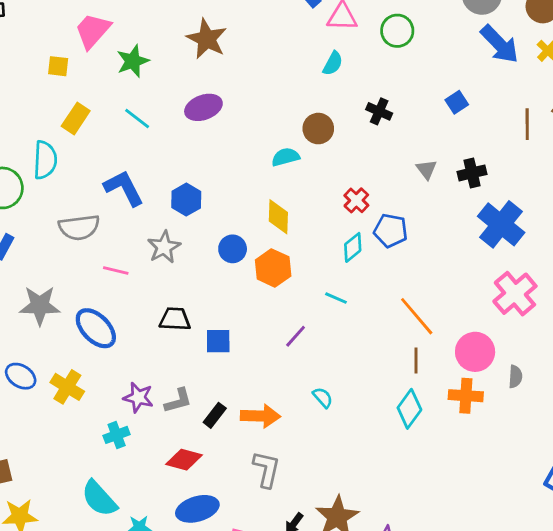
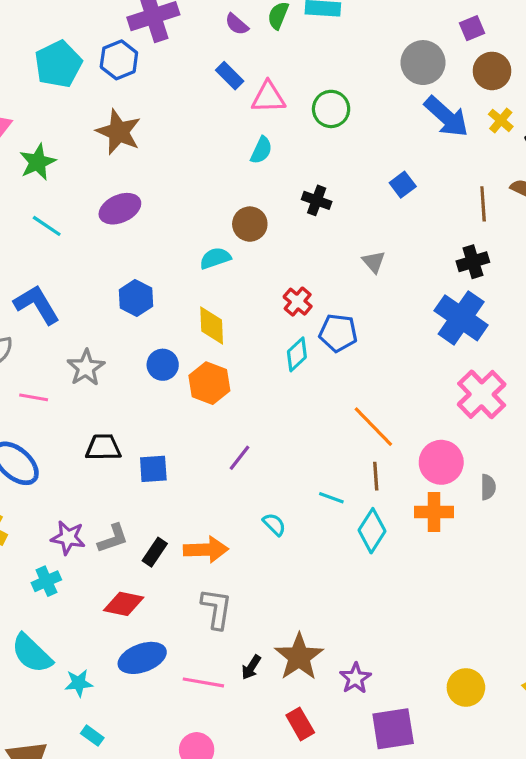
black cross: (472, 173) -> (473, 262), moved
blue hexagon: (186, 200) -> (136, 298), moved
cyan line: (336, 298) -> (331, 498), moved

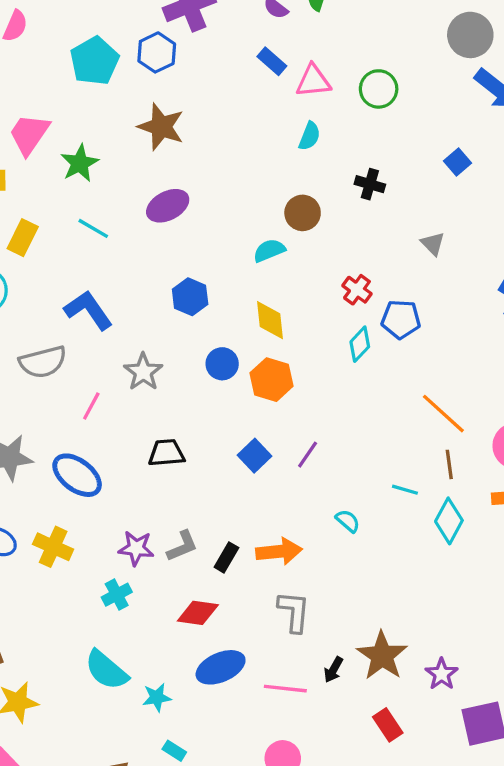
pink line: (34, 397) -> (91, 406), turned -68
blue square: (153, 469) -> (255, 456), moved, turned -36

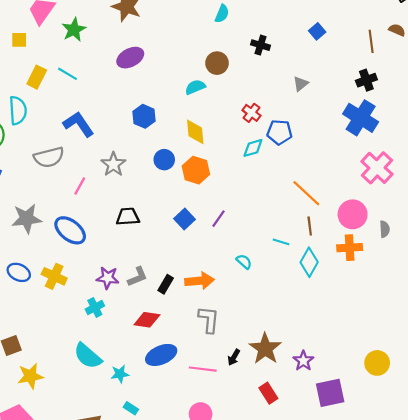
cyan line: (93, 228) -> (67, 74), moved
gray triangle: (433, 244) -> (301, 84), turned 35
cyan diamond: (360, 344) -> (253, 148), turned 30

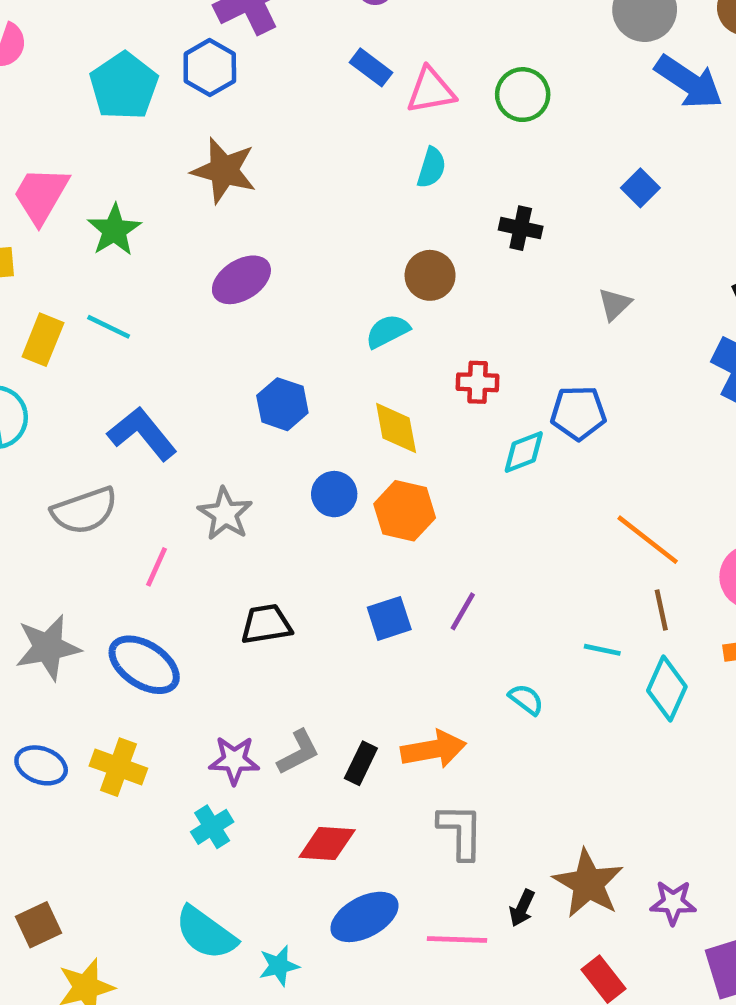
red cross: (251, 113) -> (478, 382), moved, turned -30
blue square: (184, 219) -> (389, 618), turned 30
purple star: (303, 361) -> (673, 903), turned -30

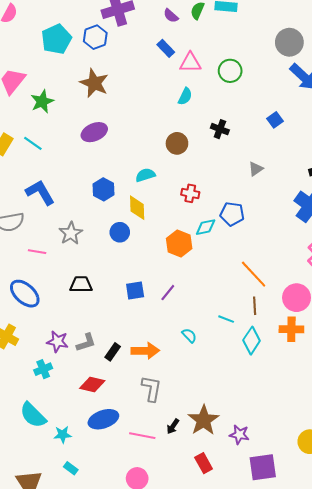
cyan semicircle: (388, 331) -> (145, 175), moved
yellow diamond: (396, 428) -> (137, 208), moved
orange hexagon: (405, 511) -> (179, 243), moved
pink line: (157, 567) -> (37, 252), turned 66

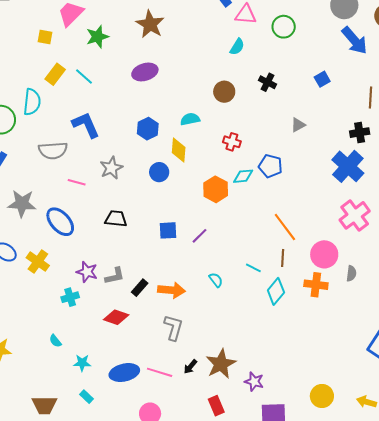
cyan semicircle: (33, 415) -> (55, 341), size x0.5
blue ellipse: (103, 419) -> (124, 373), moved

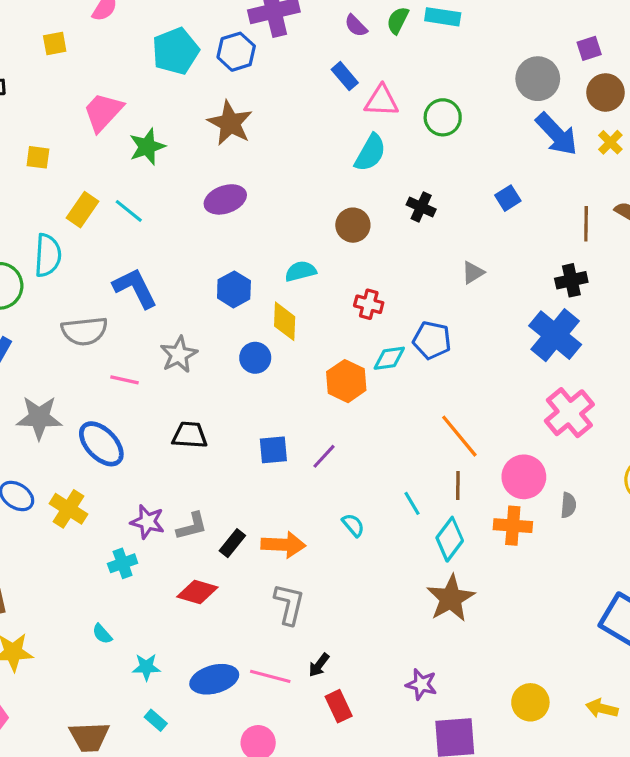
yellow square: (45, 37) -> (38, 157), moved
cyan semicircle: (237, 47) -> (370, 153), size x1.4
cyan line: (253, 268) -> (412, 503), turned 35
brown star: (221, 364) -> (451, 598), moved
red rectangle: (216, 406) -> (339, 706), moved

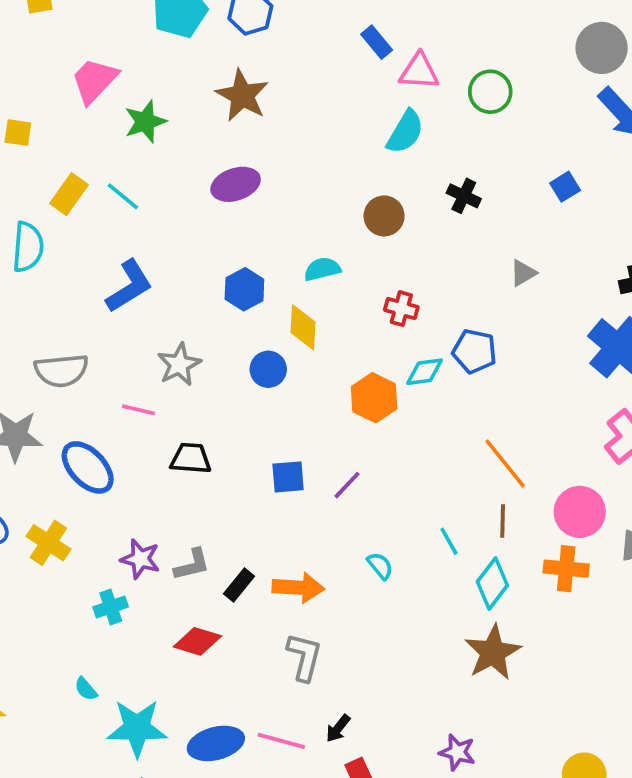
blue L-shape: (135, 288) -> (129, 286), turned 84
gray semicircle: (84, 331) -> (61, 370), moved
pink line: (125, 380) -> (139, 410), moved
cyan star: (146, 667) -> (137, 728), size x1.8

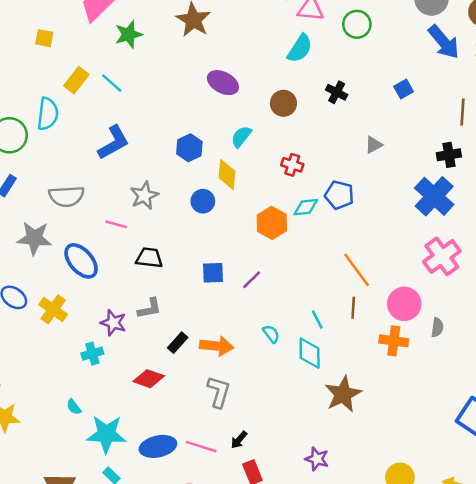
purple ellipse: (236, 184) -> (223, 83), moved, turned 44
cyan semicircle: (322, 269) -> (241, 137), turned -40
gray L-shape: (192, 565) -> (150, 308), moved
cyan diamond: (492, 584) -> (310, 353), moved, turned -40

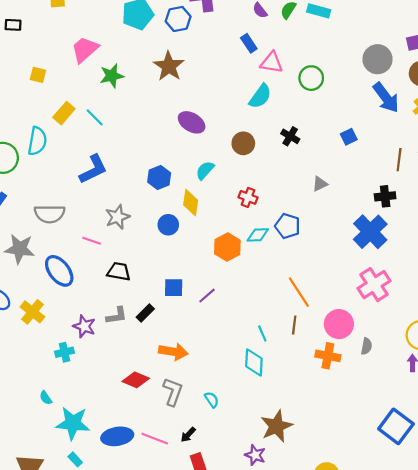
cyan semicircle: (271, 334) -> (212, 400), moved
black rectangle: (178, 343) -> (145, 313), moved
red diamond: (149, 379) -> (136, 380), moved
brown star: (343, 394) -> (277, 426), moved

